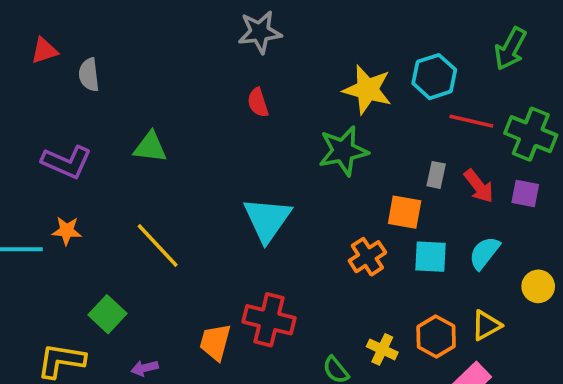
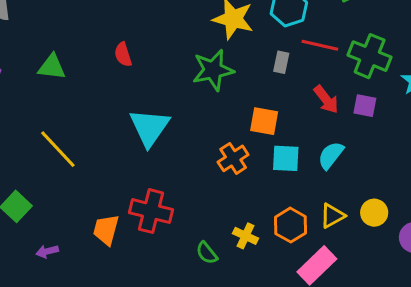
red semicircle: (258, 103) -> (123, 55), moved
gray rectangle: (436, 175) -> (281, 62), moved
yellow circle: (538, 286) -> (374, 213), moved

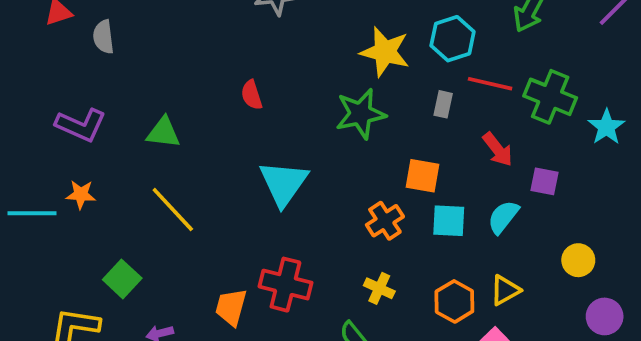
green triangle: (52, 67) -> (163, 133), moved
purple square: (365, 106) -> (544, 181), moved
yellow circle: (374, 213) -> (578, 260), moved
yellow cross: (246, 236) -> (379, 288), moved

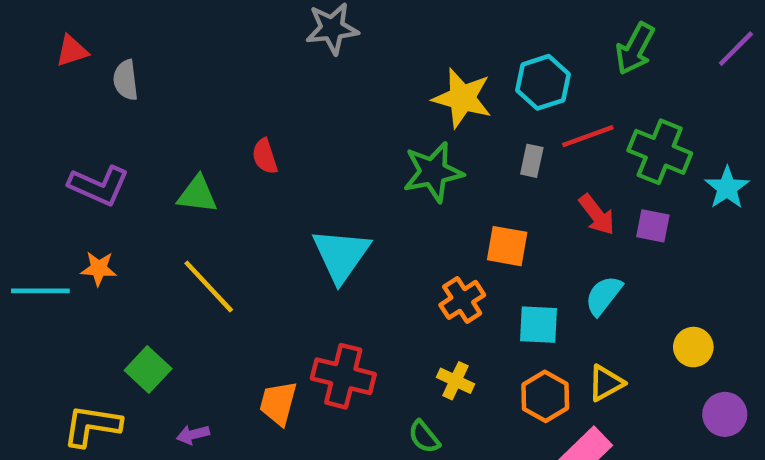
red line: (490, 84) -> (588, 136), turned -33
red semicircle: (252, 95) -> (265, 156), moved
purple square: (544, 181) -> (653, 226), moved
cyan square: (449, 221) -> (539, 325), moved

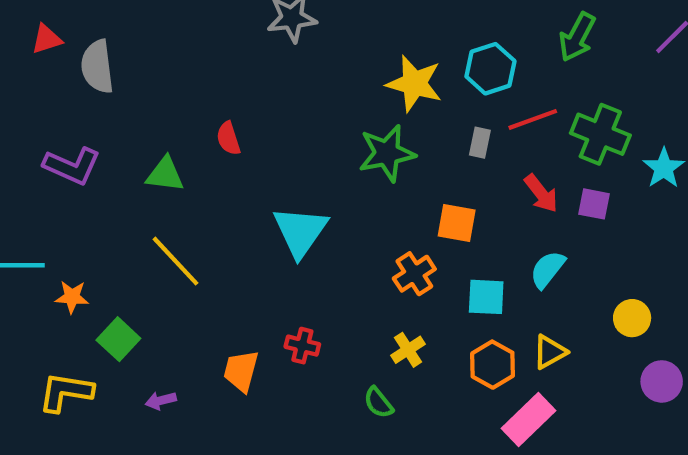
gray semicircle: (126, 80) -> (97, 67), size x1.4
orange star: (99, 269) -> (72, 297), moved
red cross: (343, 376) -> (302, 346), size x0.6
yellow cross: (455, 381) -> (408, 350), turned 32

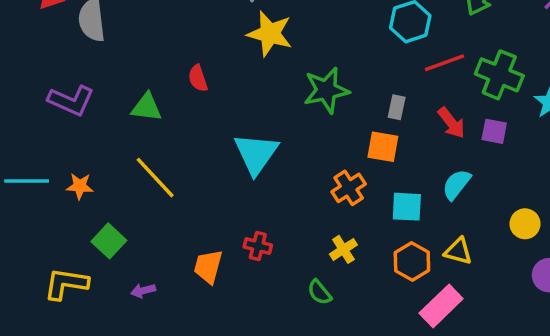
yellow star: (414, 83) -> (270, 34), moved
gray rectangle: (480, 143) -> (397, 107), moved
orange star: (72, 297) -> (80, 186), moved
yellow triangle: (550, 352) -> (458, 251), turned 44

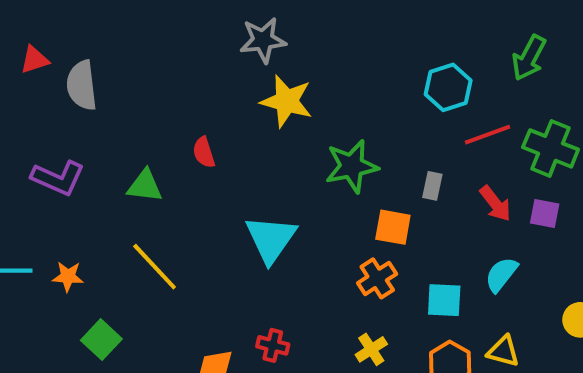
orange square: (383, 147) -> (393, 227), moved

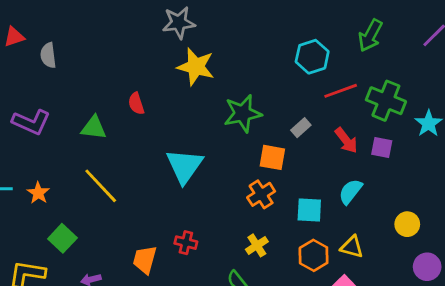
gray semicircle: (82, 85) -> (48, 55), size x0.7
gray rectangle: (432, 186) -> (301, 128), turned 36
orange star: (68, 276) -> (38, 193), turned 30

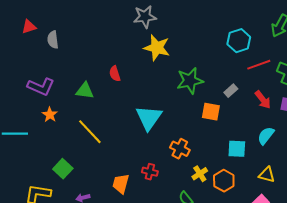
orange star: (38, 193) -> (50, 115), moved
orange cross: (261, 194) -> (180, 149), moved, turned -30
orange hexagon: (314, 255) -> (224, 181), moved

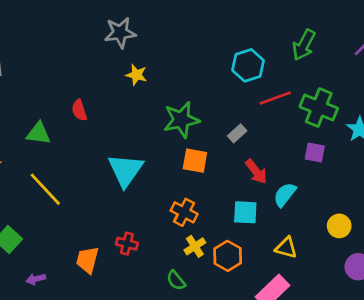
yellow star: (157, 48) -> (136, 75), size x0.6
red arrow: (263, 100) -> (256, 171), moved
orange square: (211, 112) -> (195, 161), moved
orange cross: (180, 149) -> (184, 212), moved

